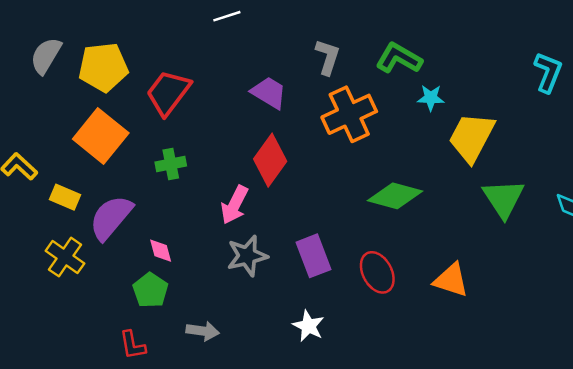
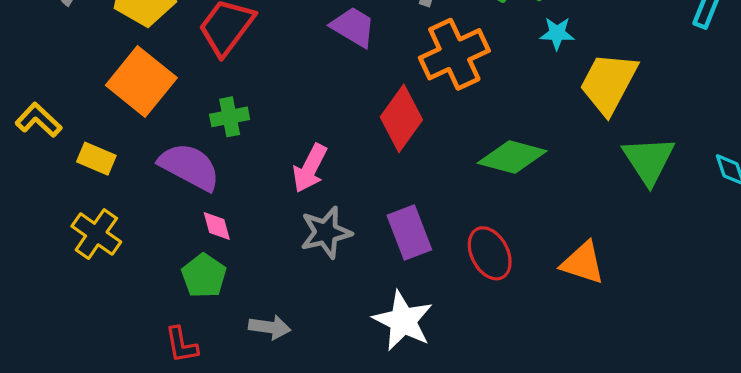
red diamond: (270, 160) -> (401, 118), moved
purple semicircle: (111, 218) -> (189, 167), moved, turned 78
white star: (308, 326) -> (403, 321), size x1.5

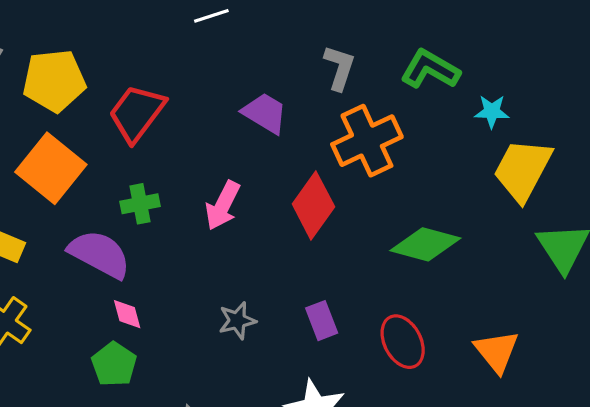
cyan star: (557, 33) -> (492, 111), moved
pink arrow: (310, 168) -> (223, 205), moved
gray star: (326, 232) -> (237, 321), size x0.7
purple rectangle: (409, 232) -> (322, 321), size x0.7
orange triangle: (583, 263) -> (497, 351), turned 33

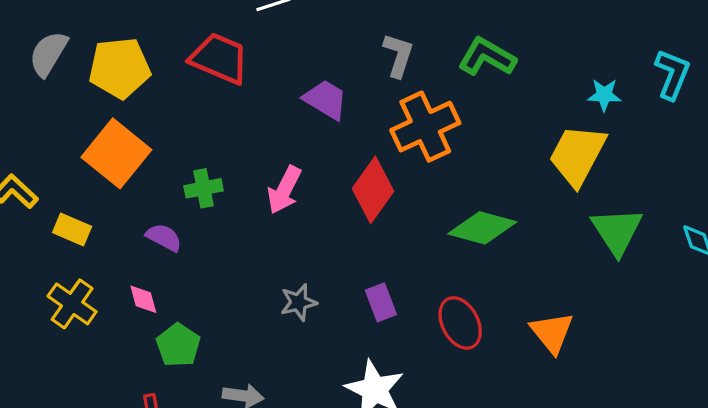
cyan star: (492, 111) -> (604, 95), moved
red trapezoid: (137, 113) -> (219, 58), moved, turned 76
purple semicircle: (100, 254) -> (164, 237), size x0.6
pink diamond: (127, 314) -> (143, 299), moved

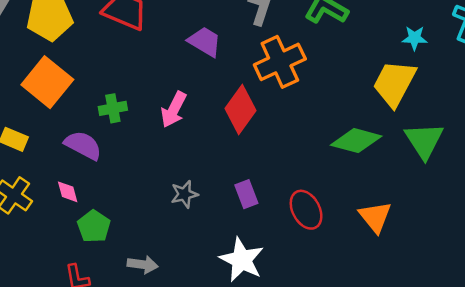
green diamond: (482, 228) -> (356, 141), moved
purple semicircle: (164, 237) -> (83, 145), size x1.4

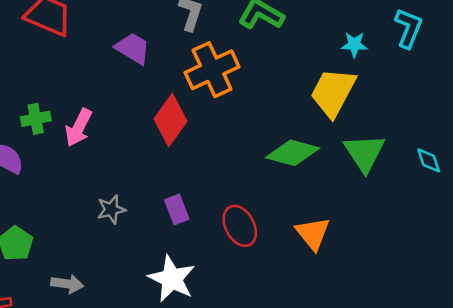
pink arrow: (174, 110) -> (79, 128), moved

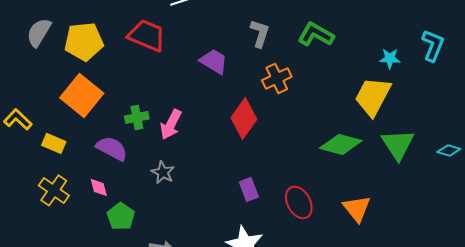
orange cross: (212, 70) -> (277, 78), size x0.7
cyan diamond: (429, 160) -> (449, 150), turned -55
gray star: (111, 209) -> (163, 172), moved, turned -30

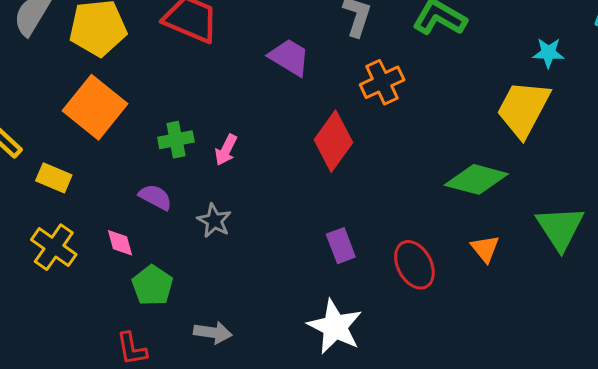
pink arrow: (171, 124) -> (226, 150), size x0.7
green triangle: (398, 144) -> (560, 228), moved
purple semicircle: (112, 148) -> (155, 197), moved, size x0.7
orange triangle: (357, 208) -> (485, 249), moved, size x0.7

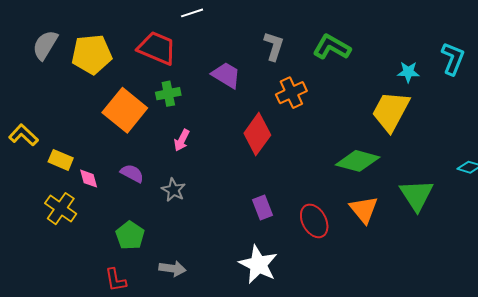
orange square: (95, 107) -> (125, 110), moved
green cross: (176, 140) -> (168, 94), moved
pink diamond: (120, 243) -> (89, 179), moved
orange triangle: (485, 249) -> (364, 210), size x1.4

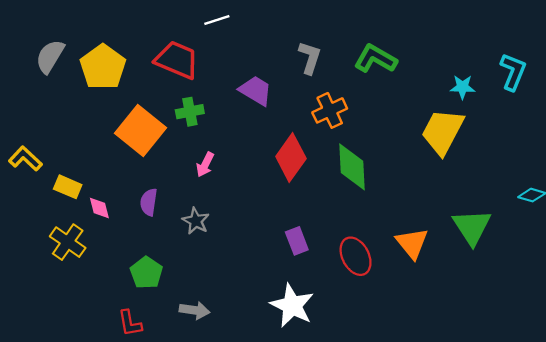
yellow pentagon: (92, 54) -> (103, 67), turned -30
green diamond: (358, 161) -> (352, 167), moved, turned 72
purple semicircle: (132, 173) -> (149, 202), turned -110

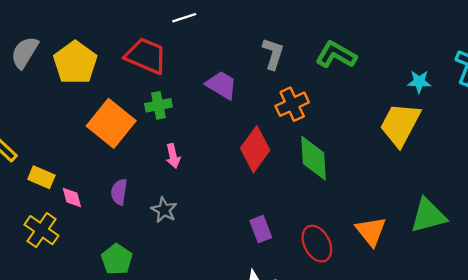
pink arrow: (205, 165) -> (173, 156), turned -40
green triangle: (472, 227) -> (428, 216), turned 48

